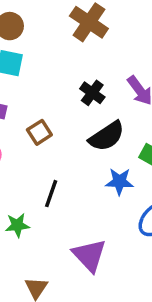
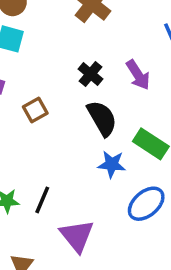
black semicircle: (107, 136) -> (102, 118), turned -90
black line: (51, 194) -> (42, 200), moved

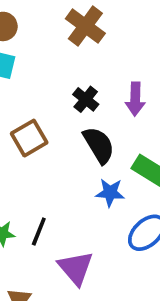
purple arrow: (138, 75) -> (135, 99), turned 36
brown square: (35, 110) -> (29, 138), size x1.4

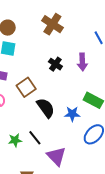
black semicircle: (99, 145) -> (46, 108), moved
black line: (39, 231) -> (35, 138), turned -56

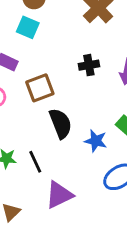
black cross: (55, 64) -> (89, 65), turned 32
purple triangle: (56, 156) -> (59, 195), turned 35

